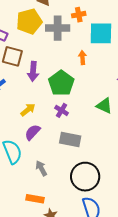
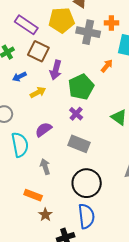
orange arrow: (82, 58) -> (107, 66), turned 32
yellow arrow: (28, 110) -> (38, 92), moved

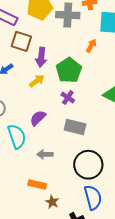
yellow arrow: (38, 92) -> (37, 81), moved
gray arrow: (45, 167) -> (45, 154), turned -63

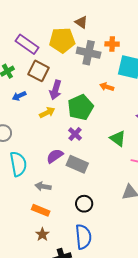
orange arrow: (91, 46) -> (107, 87), turned -112
purple semicircle: (38, 118) -> (55, 156), moved
black circle: (88, 165) -> (84, 204), size x0.6
orange rectangle: (37, 184) -> (41, 210), moved

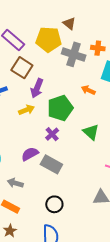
green triangle: (118, 138) -> (91, 132), moved

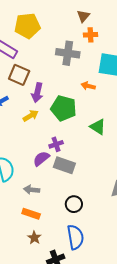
brown triangle: (69, 23) -> (83, 16), moved, turned 40
yellow pentagon: (49, 39) -> (27, 26), moved
orange cross: (98, 48) -> (91, 35), moved
green pentagon: (60, 108) -> (64, 108), turned -30
purple cross: (52, 134) -> (56, 144), moved, turned 32

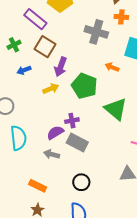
green triangle: (98, 127) -> (116, 109), size x1.4
gray arrow: (32, 190) -> (52, 154), moved

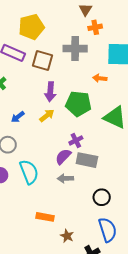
brown square: (45, 47) -> (43, 61), moved
blue arrow: (24, 70) -> (18, 117), moved
orange rectangle: (38, 186) -> (45, 217), moved

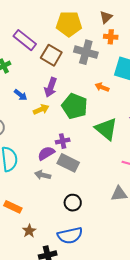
yellow pentagon: (31, 27) -> (69, 24), moved
blue arrow: (18, 117) -> (21, 95), moved, turned -120
blue semicircle: (108, 230) -> (70, 235), turned 80

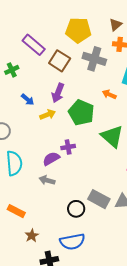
gray rectangle: (68, 163) -> (99, 199), moved

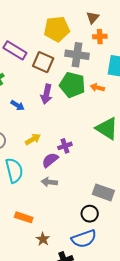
green pentagon: (81, 113) -> (72, 85), moved
yellow arrow: (48, 115) -> (33, 139), moved
black circle: (76, 209) -> (90, 214), moved

